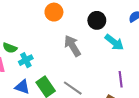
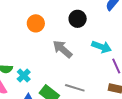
cyan arrow: (114, 42) -> (102, 47), moved

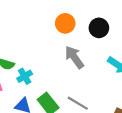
orange circle: (36, 23) -> (65, 23), moved

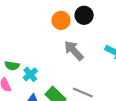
black circle: (99, 28) -> (84, 15), moved

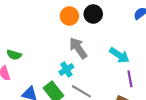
cyan cross: (30, 74) -> (66, 69), moved

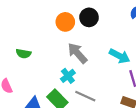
green semicircle: (14, 55) -> (23, 54), moved

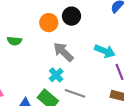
green semicircle: (23, 54) -> (14, 41), moved

